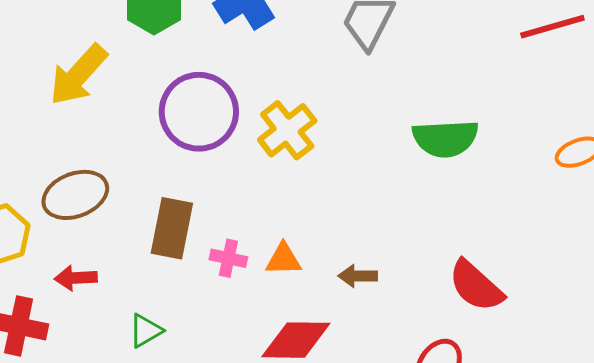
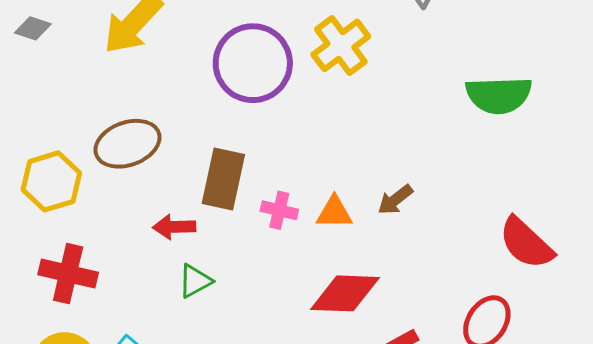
yellow cross: (287, 130) -> (341, 45), moved
brown arrow: (358, 276) -> (395, 200), moved, turned -39
red arrow: (76, 278) -> (174, 227), moved

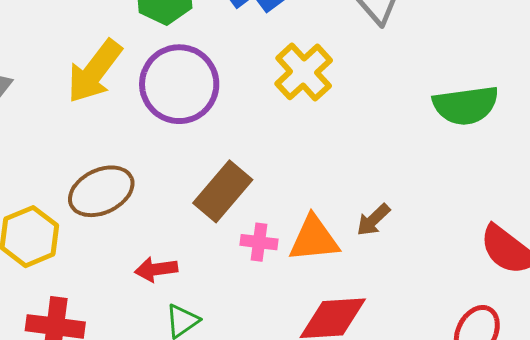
purple circle: (253, 63) -> (179, 84), moved
brown rectangle: (223, 179) -> (223, 191), moved, turned 34
orange triangle: (334, 212) -> (314, 239), size x1.4

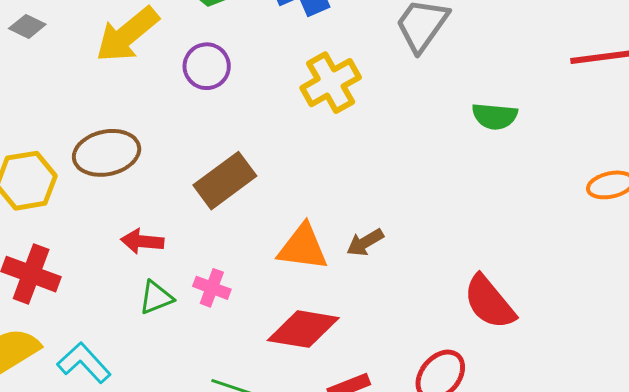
purple circle: (179, 84) -> (207, 66), size x0.6
green semicircle: (466, 105) -> (495, 116), moved, size x0.7
pink cross: (259, 242) -> (212, 288), moved

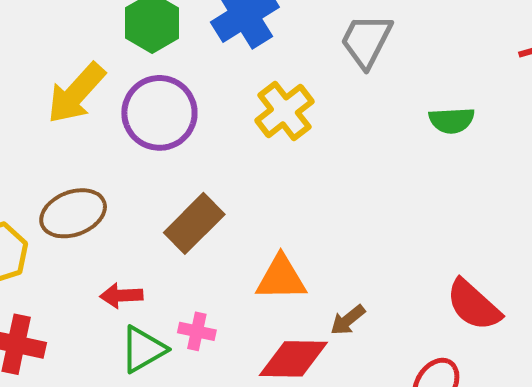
purple circle: (207, 66) -> (159, 113), size x1.6
brown arrow: (365, 242) -> (348, 320), moved
green triangle: (156, 298) -> (143, 349), size x1.4

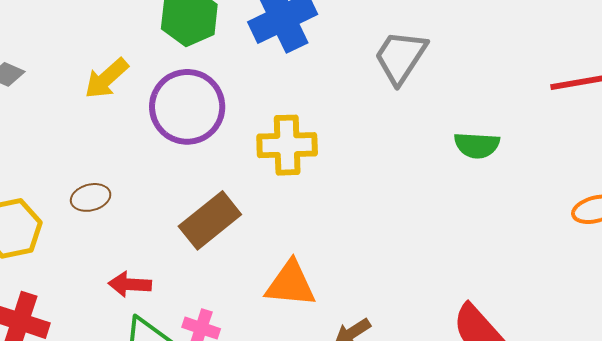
yellow arrow: (76, 93) -> (106, 78), size x0.7
yellow cross: (284, 111) -> (287, 145), moved, turned 30
brown ellipse: (73, 213) -> (91, 197), size x0.6

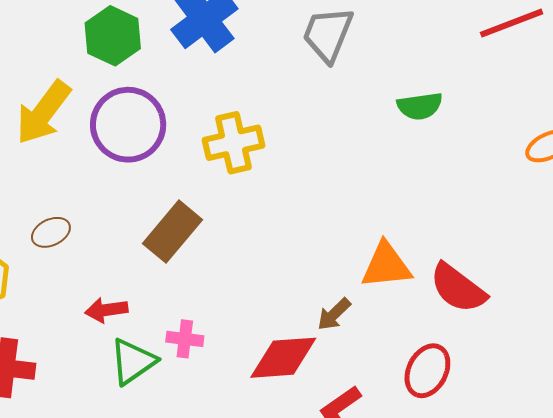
yellow arrow: (106, 78) -> (43, 112), size x1.4
orange triangle: (291, 284) -> (386, 265), moved

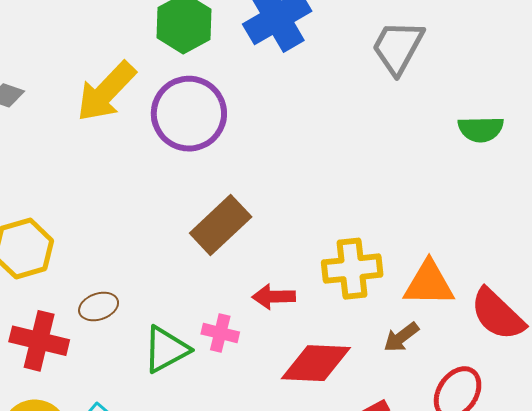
yellow cross: (234, 143) -> (352, 269), moved
brown ellipse: (51, 232) -> (99, 307), moved
red arrow: (106, 310) -> (274, 297), moved
brown arrow: (334, 314) -> (401, 337), moved

